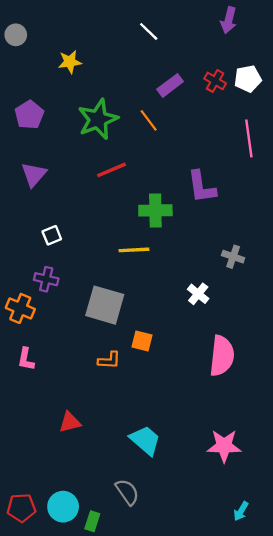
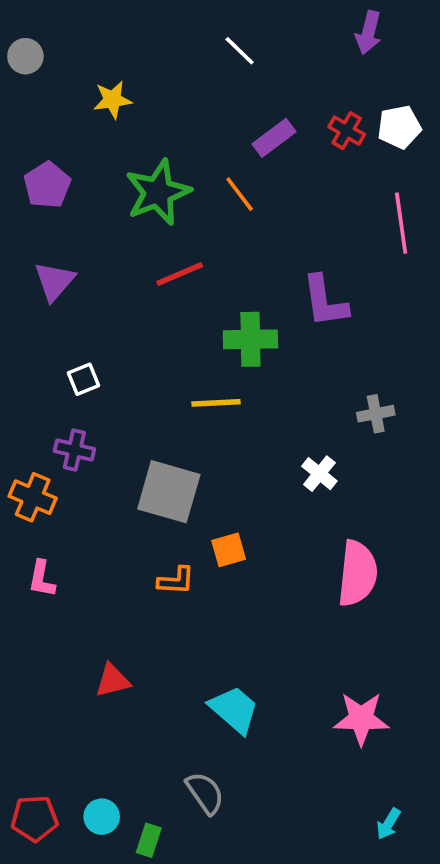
gray cross: (233, 257) -> (376, 414), turned -30
orange square: (142, 341) -> (229, 550), turned -30
cyan circle: (63, 507) -> (102, 817), size x0.7

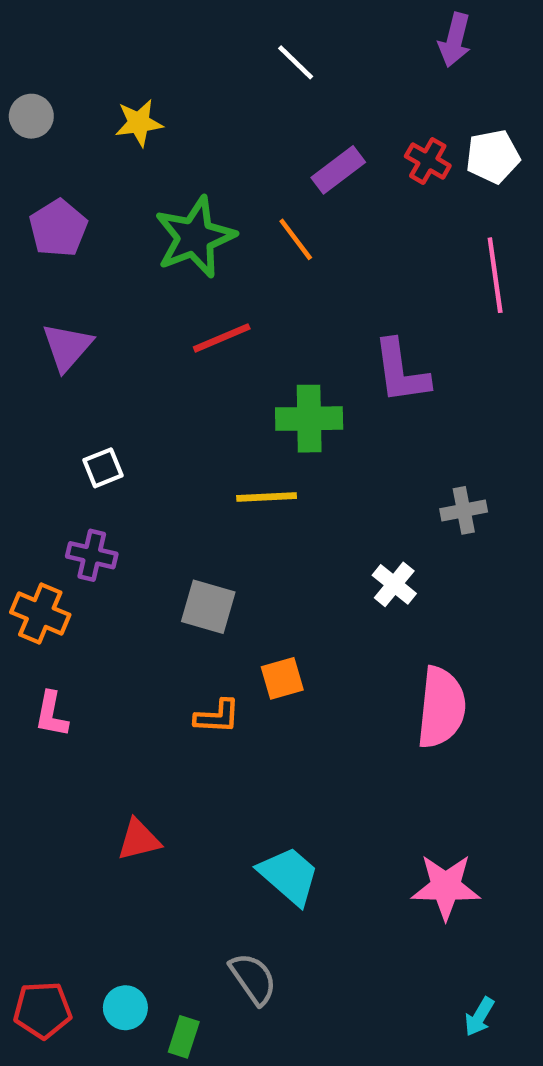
gray circle: (25, 56) -> (31, 116), moved
gray square: (169, 492) -> (208, 607), size x0.7

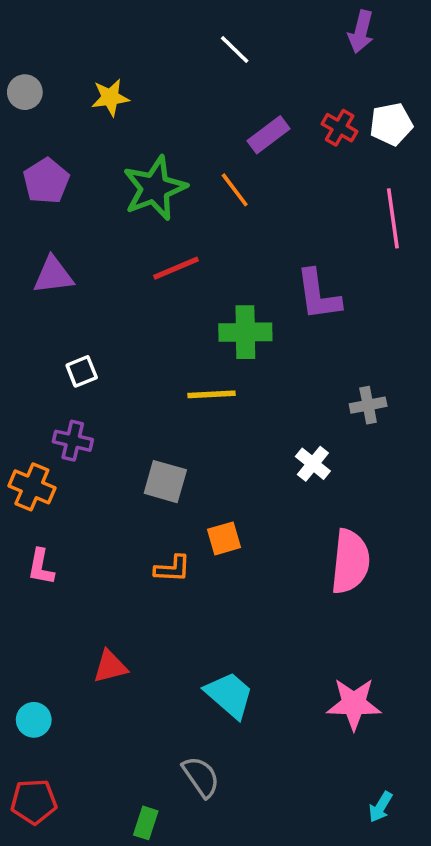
purple triangle: (67, 347) -> (53, 275), turned 42
cyan circle: (125, 1008) -> (34, 720), moved

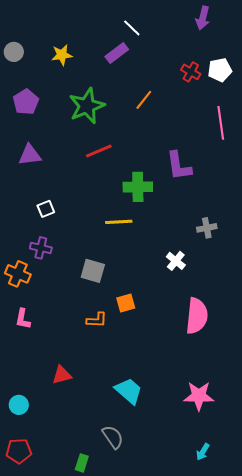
purple rectangle: (268, 135) -> (117, 53), moved
orange line: (235, 190) -> (144, 100), moved, turned 75
cyan arrow: (380, 807) -> (203, 452), moved

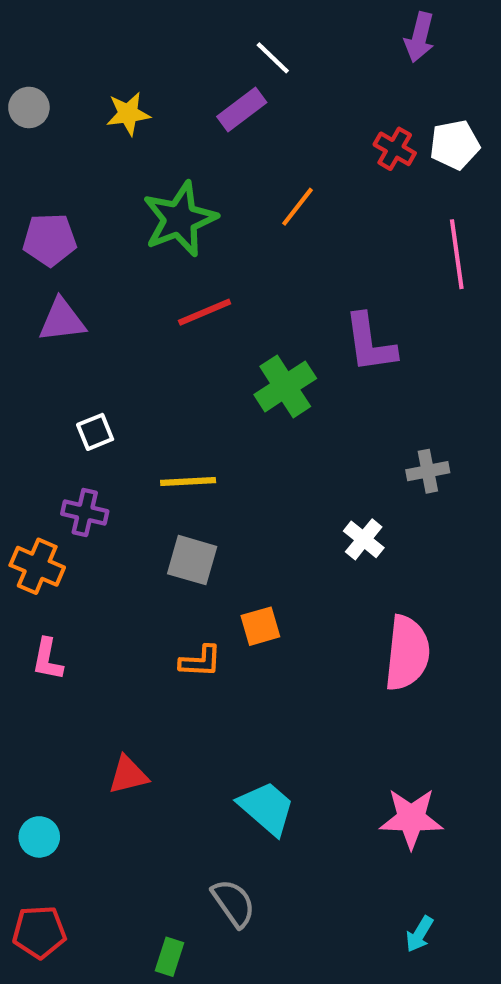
purple pentagon: (26, 102) -> (50, 240), moved, turned 30
green cross: (138, 187) -> (285, 386), turned -32
yellow line: (119, 222) -> (188, 482), moved

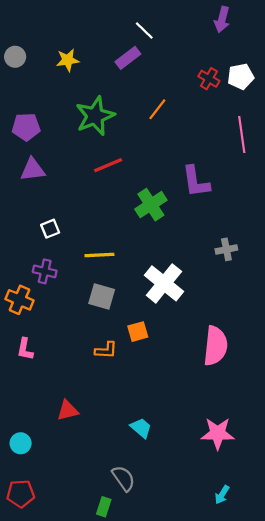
white cross: (364, 539) -> (164, 283), moved, size x1.8
cyan trapezoid: (267, 808) -> (141, 428), size x0.7
green rectangle: (169, 957) -> (104, 507), moved

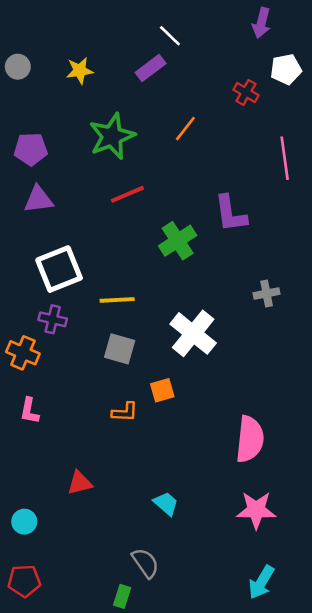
white pentagon: (241, 76) -> (286, 69), moved
white square: (50, 229) -> (59, 269), size x2.0
pink semicircle: (215, 346) -> (250, 439), moved
cyan arrow: (222, 495) -> (261, 582), size x1.5

